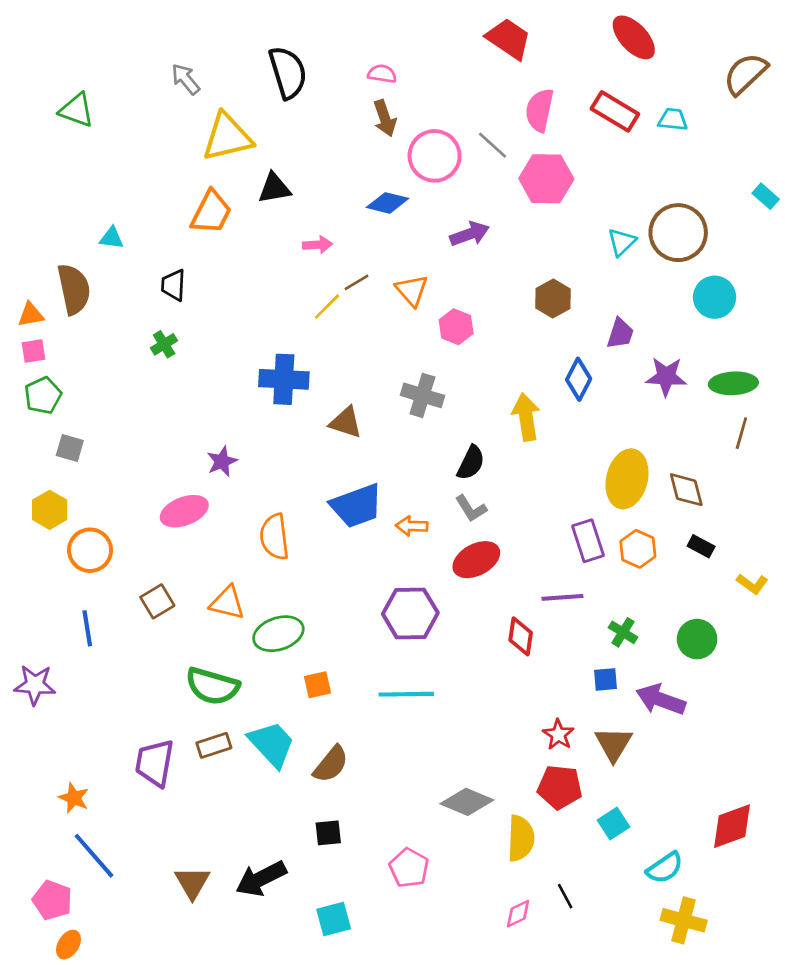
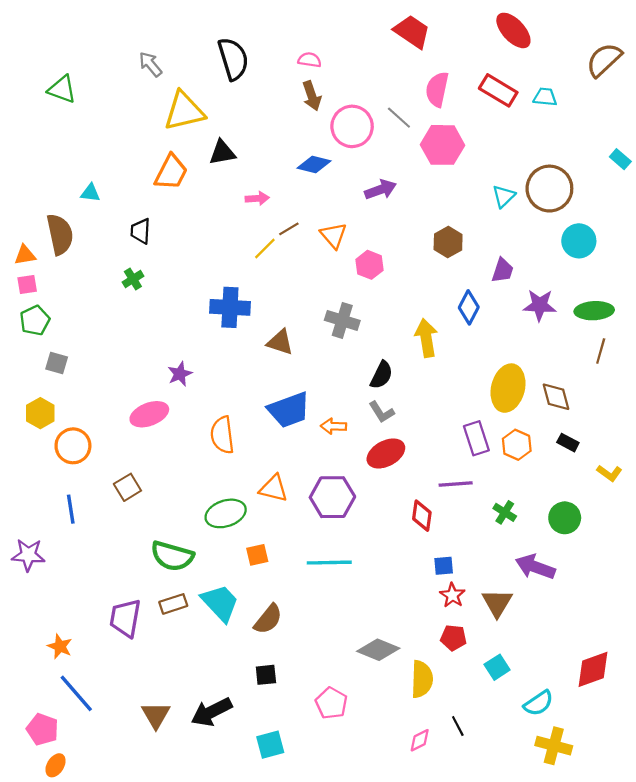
orange triangle: (227, 603) -> (274, 488), moved
blue square: (606, 679) -> (444, 566), moved
red pentagon: (560, 787) -> (453, 638), size x0.7

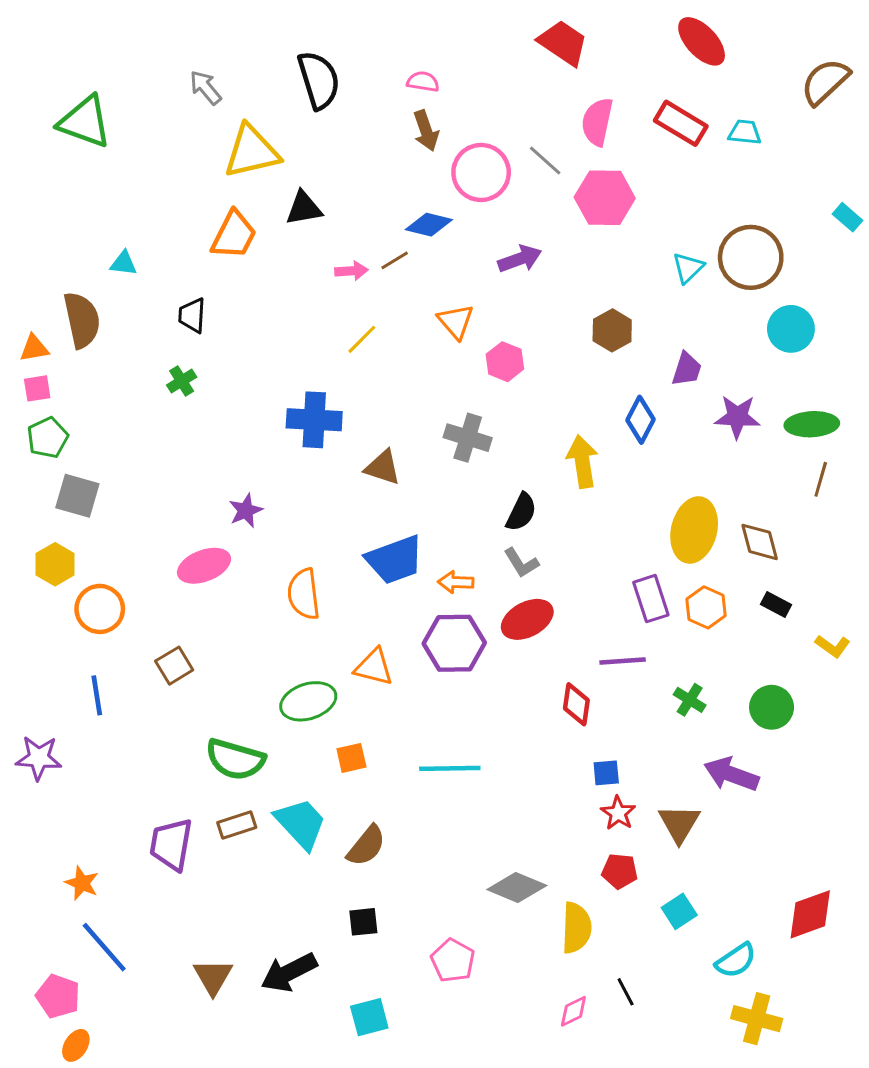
green triangle: (62, 89) -> (85, 122), size x1.4
brown line: (289, 229) -> (395, 260), moved
gray square: (57, 363) -> (77, 496), size x1.4
purple hexagon: (332, 497) -> (454, 643), moved

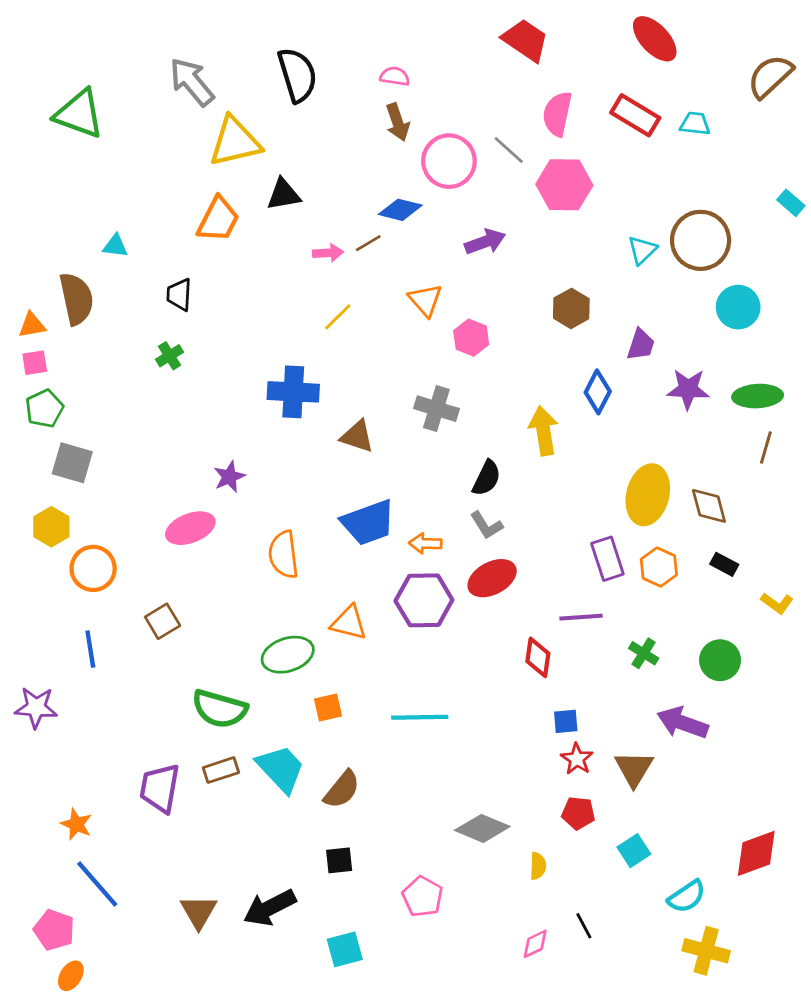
gray arrow: (205, 88) -> (192, 82), size x1.5
yellow semicircle: (576, 928) -> (538, 866), size x0.6

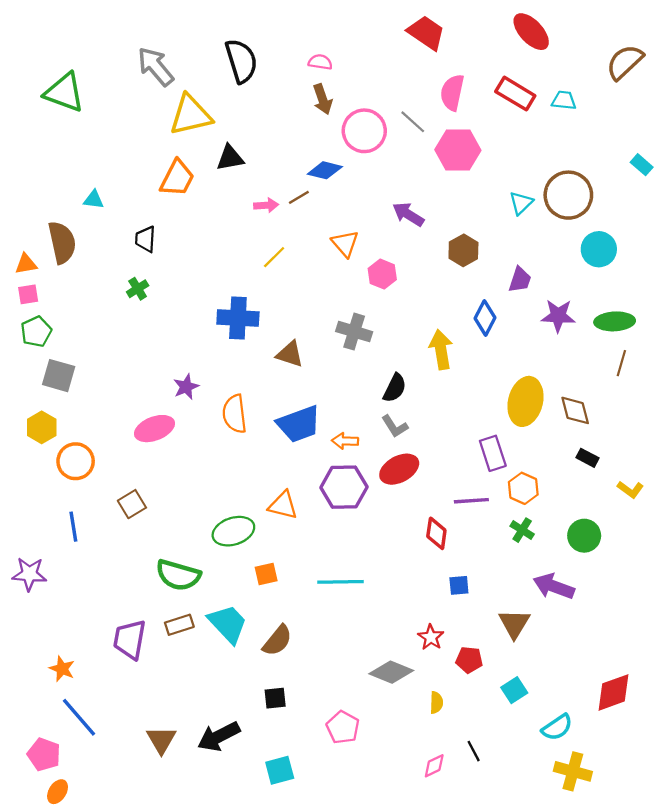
purple arrow: (485, 242) -> (408, 214), moved, turned -128
orange semicircle: (284, 555) -> (235, 414), moved
orange hexagon: (659, 567) -> (523, 488), moved
red star: (577, 759) -> (431, 637), moved

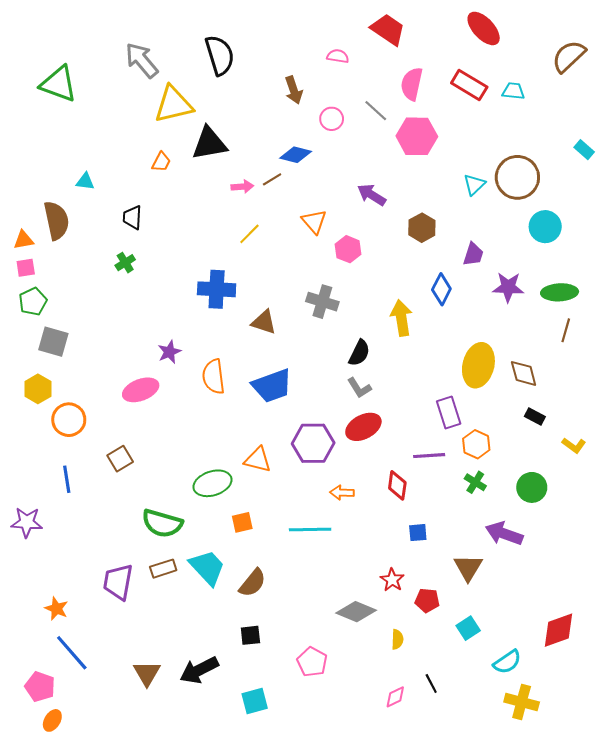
pink semicircle: (320, 62) -> (338, 56), moved
pink circle: (364, 131) -> (332, 119), size x0.6
black triangle: (230, 158) -> (209, 143), size x1.4
orange trapezoid: (177, 178) -> (161, 162), size x0.6
orange arrow: (345, 441) -> (342, 493), moved

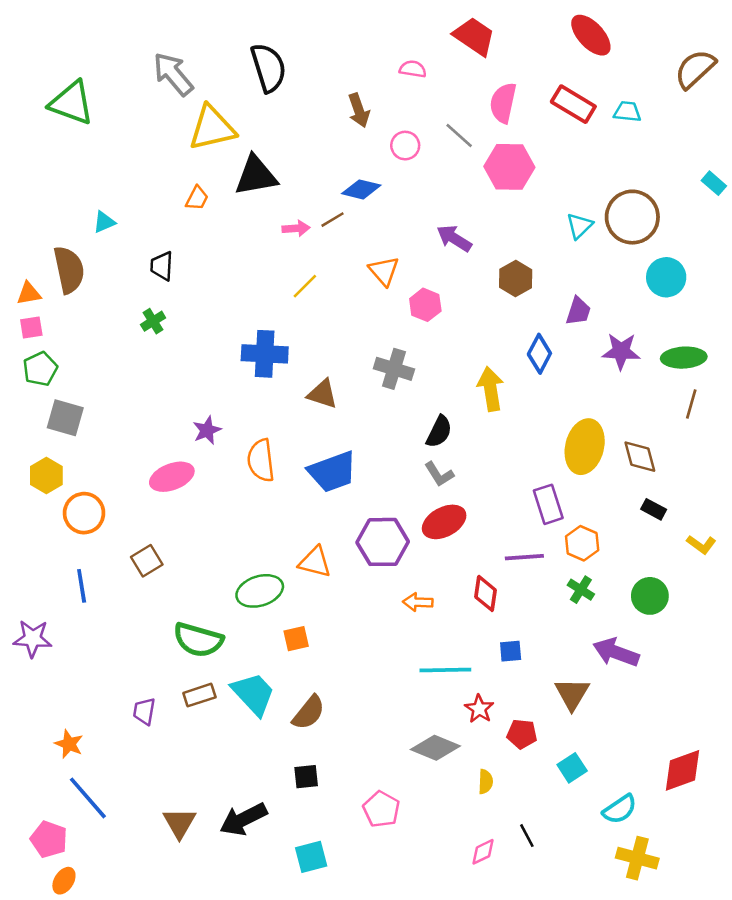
cyan triangle: (85, 181) -> (104, 222), turned -30
cyan line: (310, 530) -> (445, 670), moved
purple trapezoid: (118, 582) -> (144, 711), size x0.6

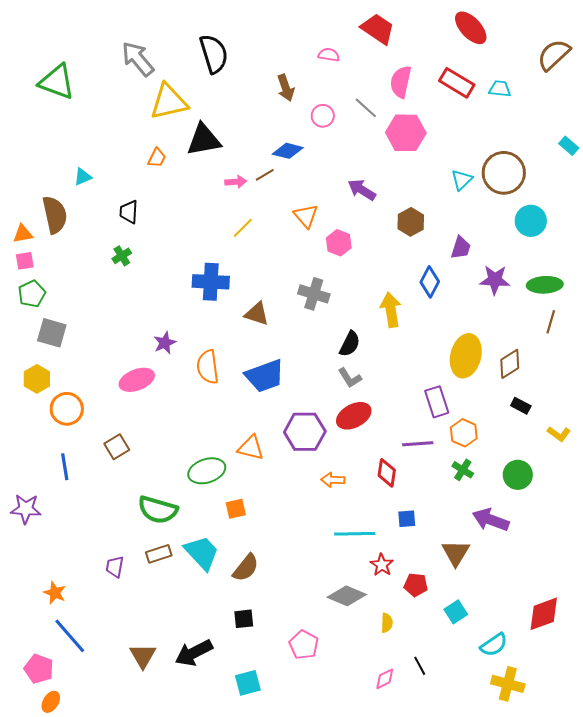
brown diamond: (640, 457) -> (510, 364), turned 72

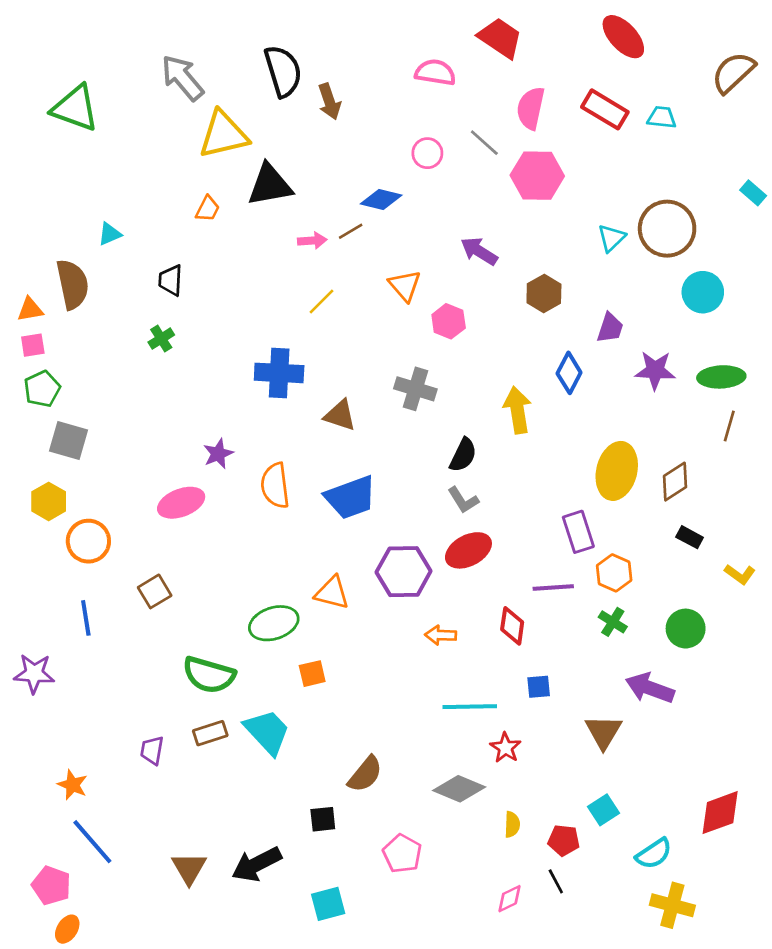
pink semicircle: (329, 55) -> (435, 72), size x1.4
brown arrow: (286, 88) -> (329, 102), moved
brown semicircle: (246, 568) -> (365, 774), moved
red pentagon: (416, 585) -> (564, 840), moved

